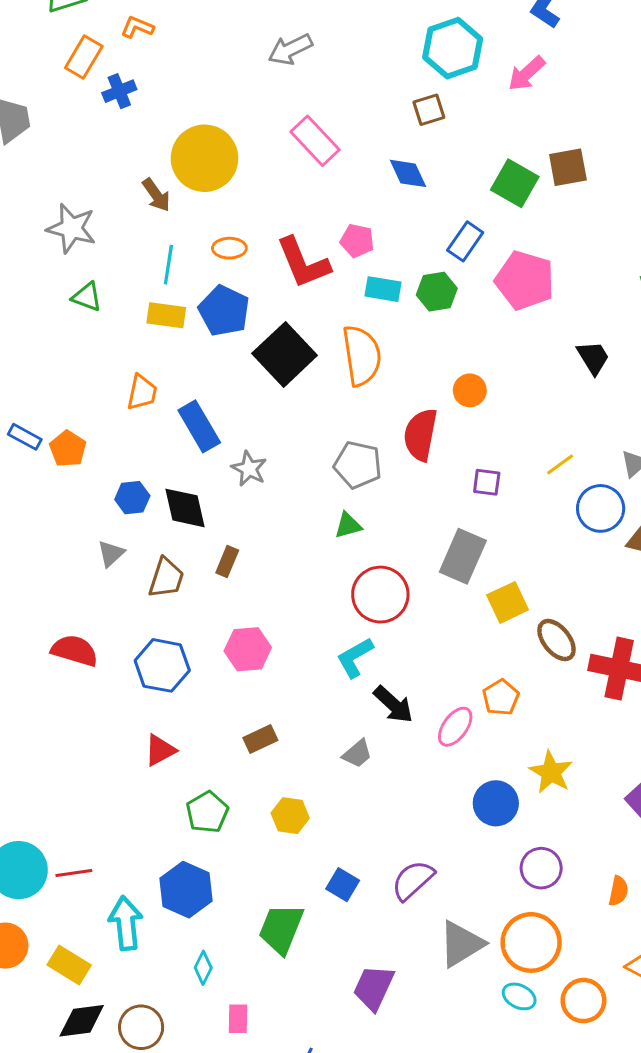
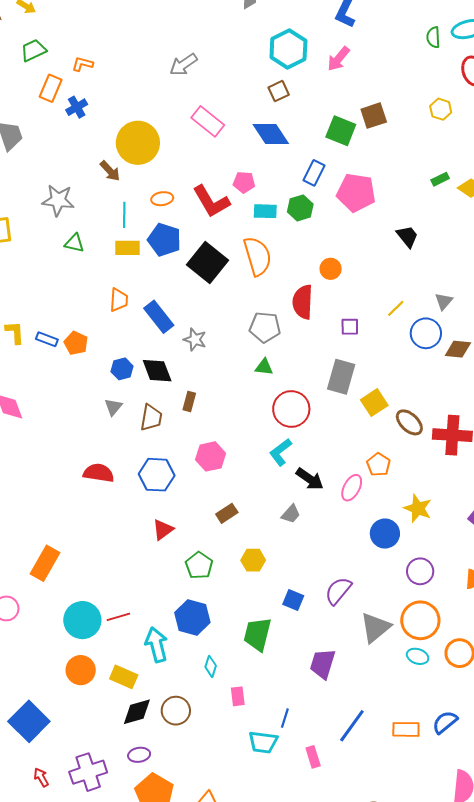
blue diamond: (408, 173) -> (271, 134), size x1.4
green triangle: (348, 525) -> (264, 367), turned 30

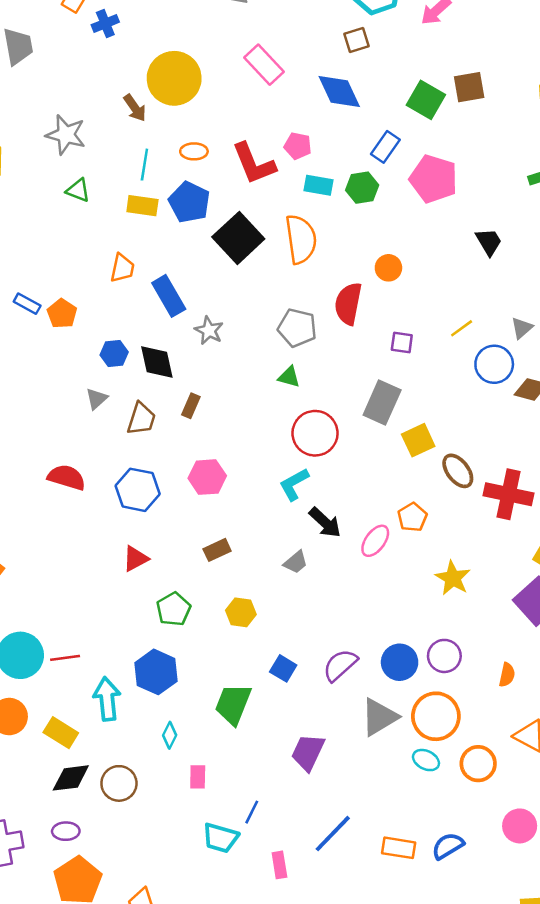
blue circle: (385, 534) -> (400, 662), moved

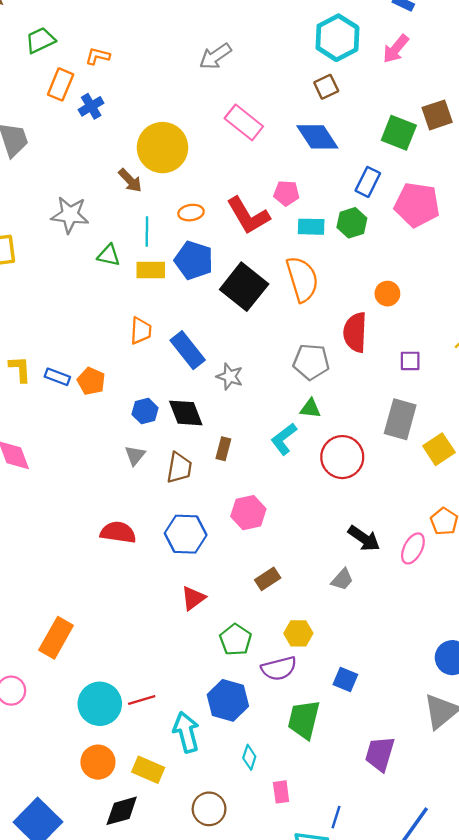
green triangle: (78, 190) -> (109, 255), moved
cyan L-shape: (294, 484) -> (284, 439), moved
purple semicircle: (340, 665) -> (279, 668), moved, turned -144
black diamond: (71, 778) -> (122, 811), moved

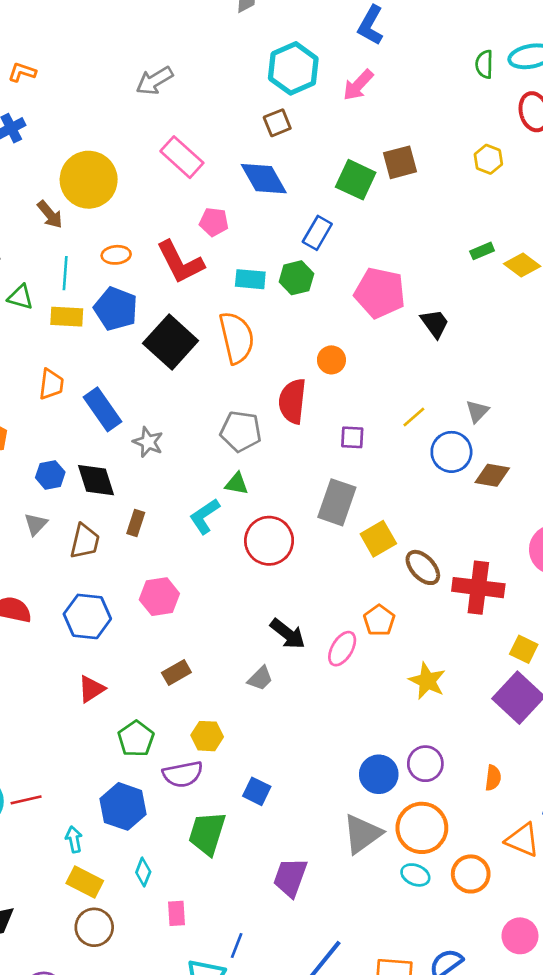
pink pentagon: (286, 193) -> (214, 222), moved
pink pentagon: (417, 205) -> (380, 293), moved
cyan arrow: (186, 732) -> (74, 839), size x0.6
yellow rectangle: (148, 770) -> (85, 882), moved

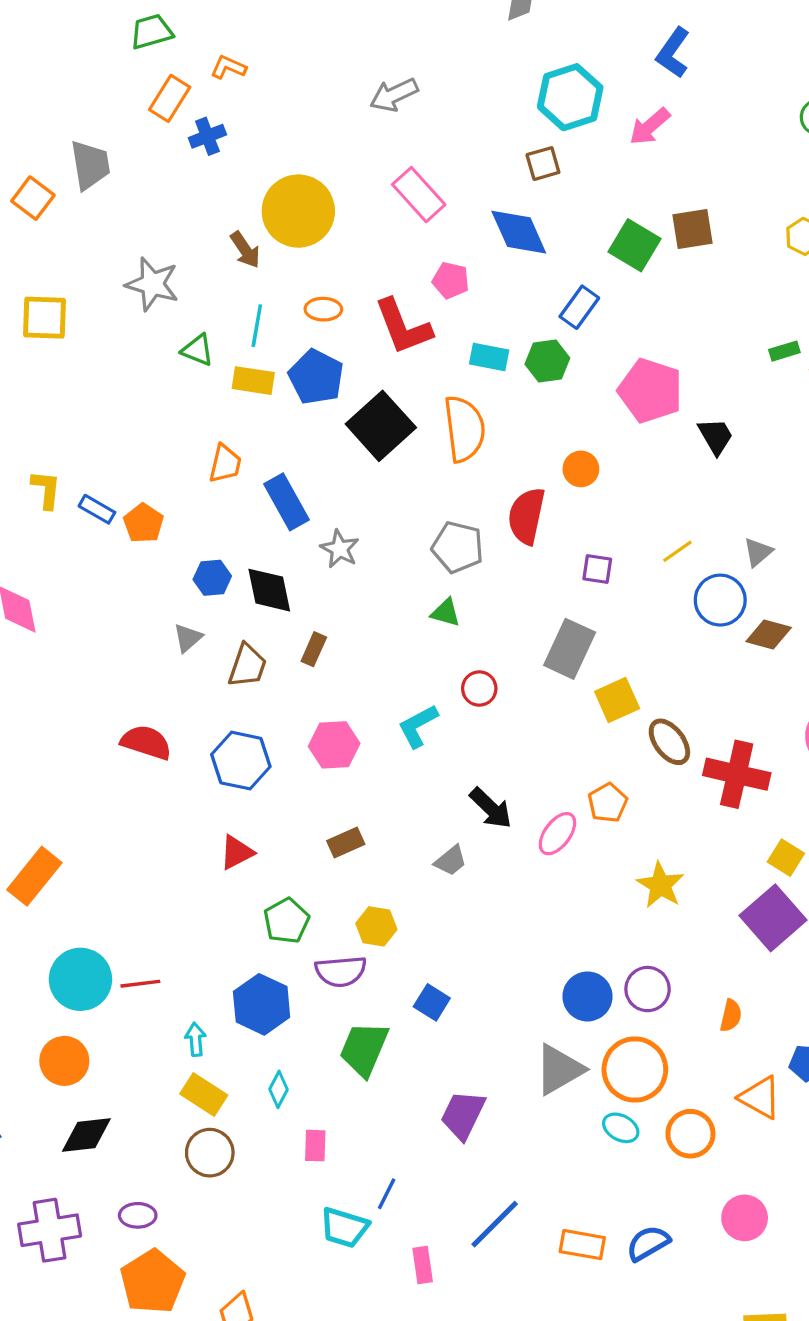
cyan L-shape: (205, 516) -> (418, 726), moved
red circle: (269, 541) -> (479, 689), size x0.6

